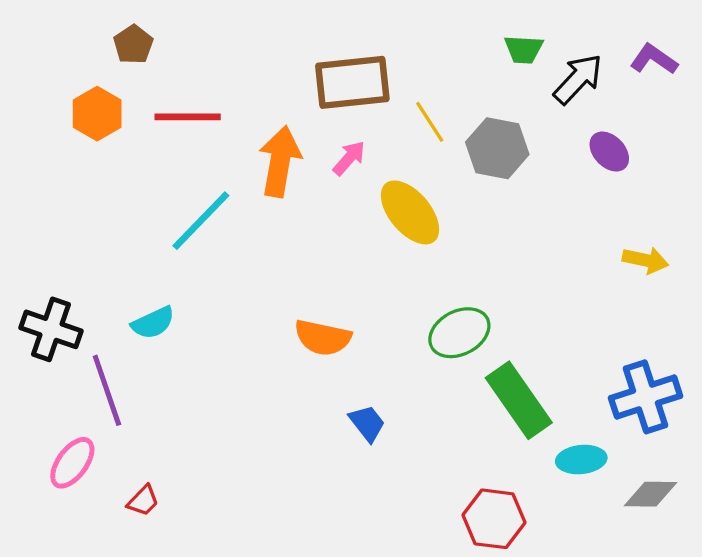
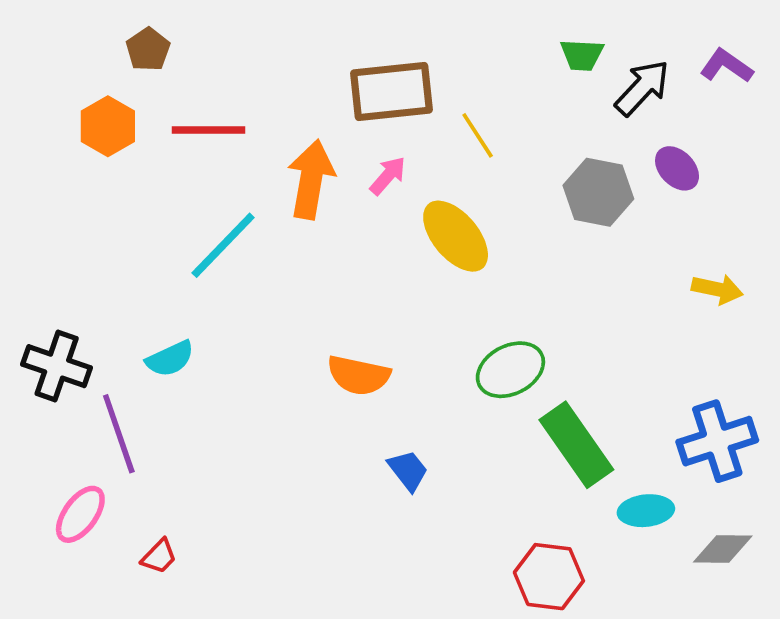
gray hexagon: (497, 148) -> (598, 192), moved

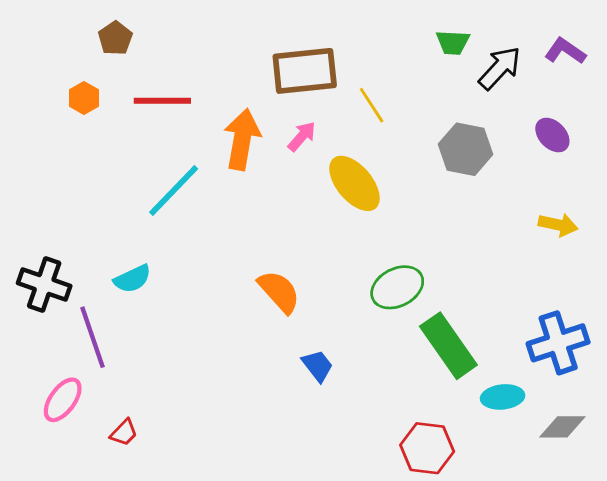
orange hexagon: (108, 126) -> (84, 98), size x0.7
purple ellipse: (677, 168) -> (552, 135), moved
orange semicircle: (359, 375) -> (279, 292), turned -144

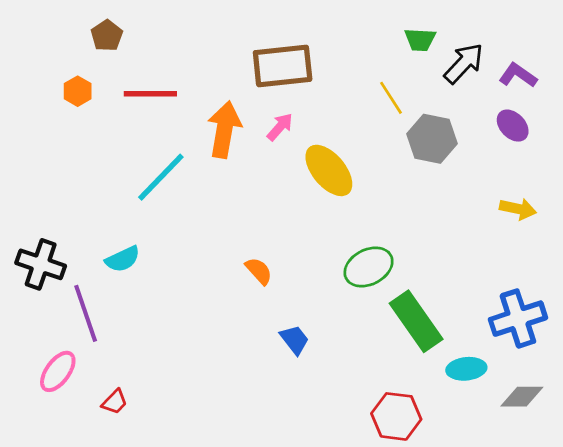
purple L-shape: (565, 51) -> (518, 75), moved
yellow line: (372, 105) -> (391, 98), moved
orange semicircle: (279, 292) -> (259, 271), size x0.7

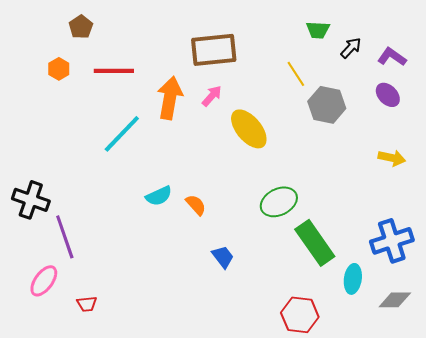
black arrow: (464, 63) -> (351, 48), size x0.7
cyan semicircle: (123, 259) -> (159, 196), moved
cyan ellipse: (466, 369) -> (353, 279), turned -76
red trapezoid: (115, 402) -> (87, 304), turned 40

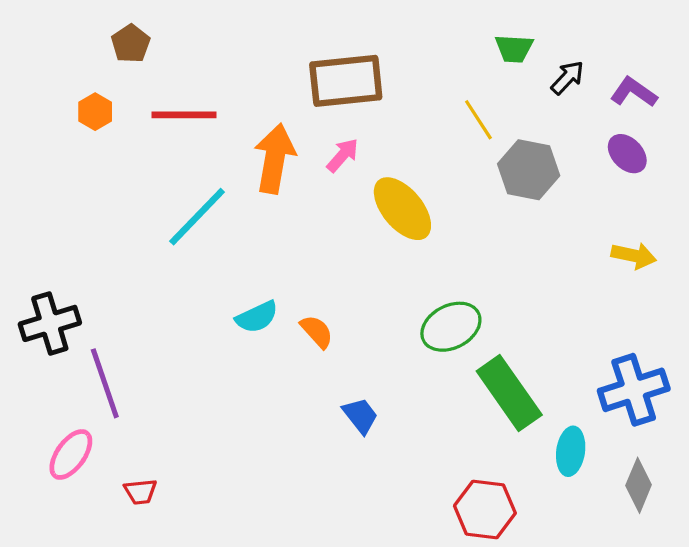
black cross: (31, 200) -> (50, 323), turned -36
gray diamond: (395, 300) -> (639, 485), turned -68

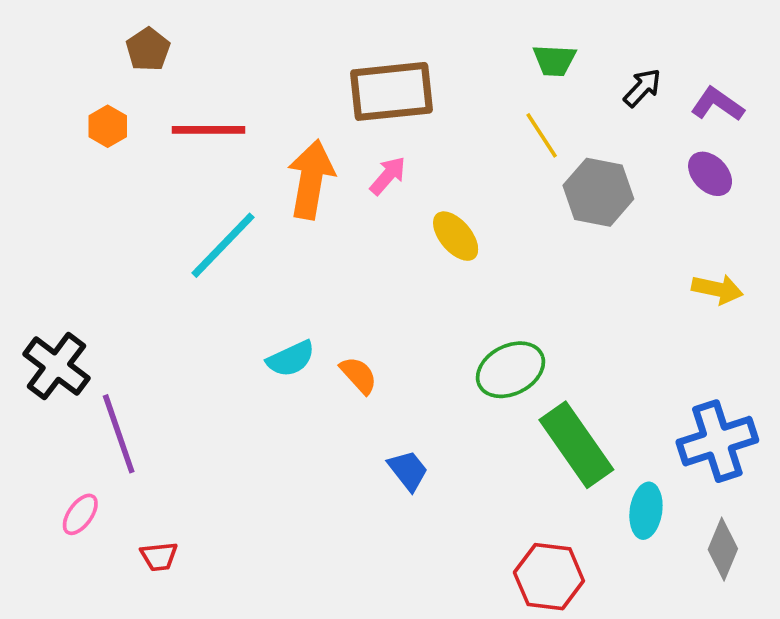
green trapezoid: (514, 49) -> (554, 60), moved
yellow ellipse: (402, 209) -> (456, 236), size x0.7
black cross: (50, 323) -> (56, 366), turned -36
pink ellipse: (71, 454) -> (80, 514), size x0.7

